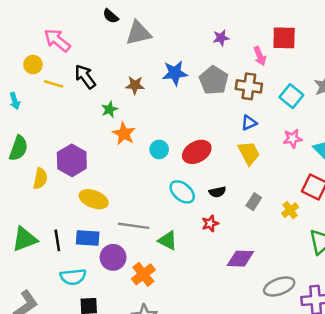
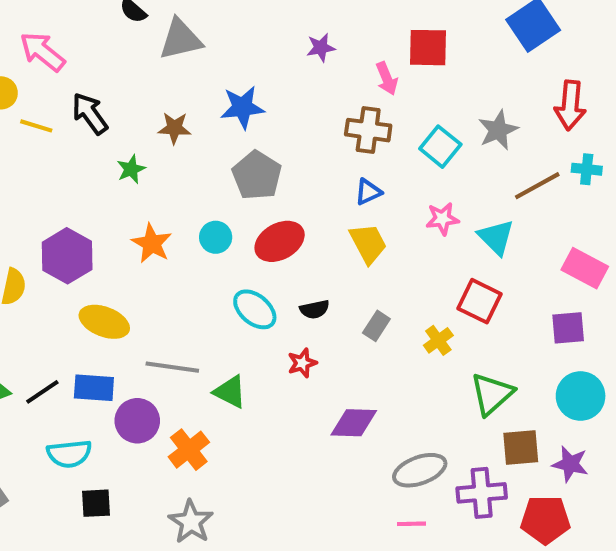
gray pentagon: (214, 80) -> (257, 175), moved
orange star: (124, 134) -> (152, 243), moved
black line: (57, 240) -> (42, 392), turned 65

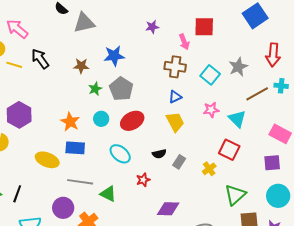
green star: (131, 169) -> (95, 89), moved
purple hexagon: (67, 256) -> (19, 115), moved
black semicircle: (315, 309) -> (159, 154), moved
blue rectangle: (94, 388) -> (75, 148), moved
black line: (42, 392) -> (17, 194), turned -36

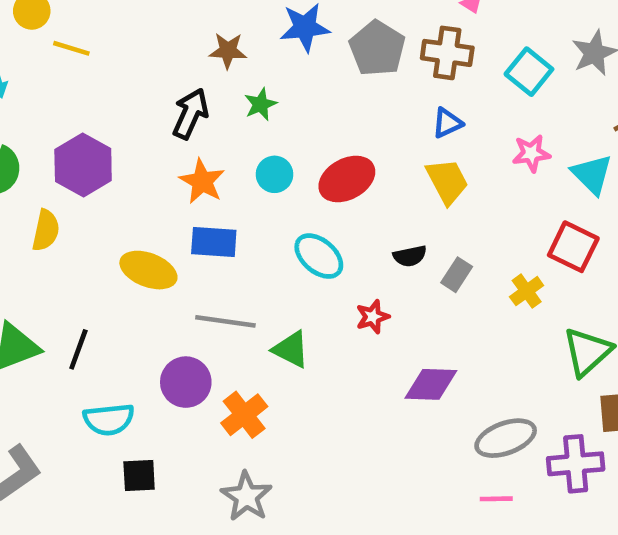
black arrow: (40, 59) -> (190, 114), moved, turned 60
gray pentagon: (121, 89) -> (377, 48), moved

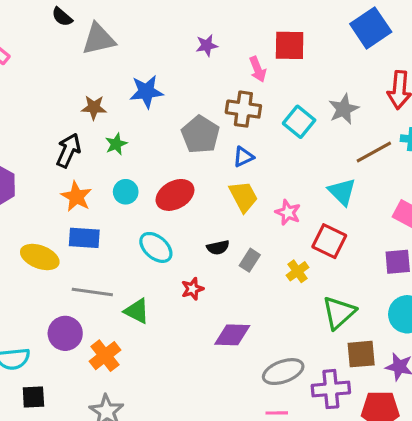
gray pentagon: (377, 48) -> (200, 135), moved
pink star: (531, 153) -> (288, 212), moved, turned 30

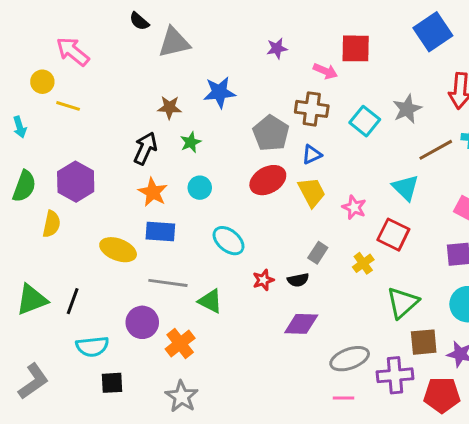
pink arrow: (258, 69) -> (325, 71), turned -45
red ellipse: (175, 195) -> (268, 180), moved
black semicircle: (218, 247) -> (298, 280), moved

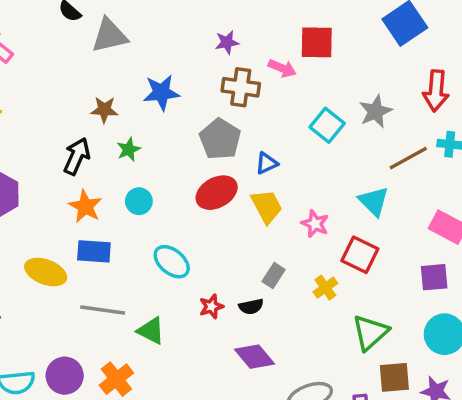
brown cross: (312, 109) -> (241, 87), moved
purple circle: (142, 322) -> (65, 376), moved
purple diamond: (301, 324) -> (255, 357), turned 48

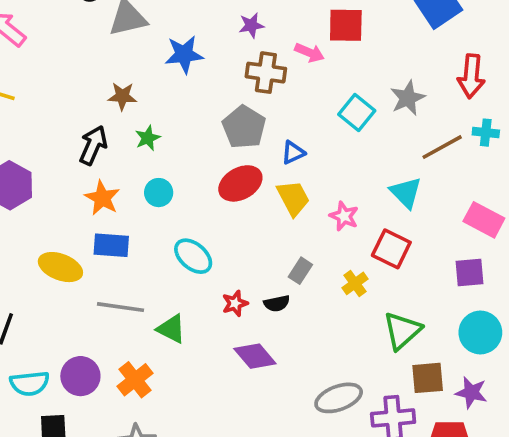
blue star: (161, 92) -> (184, 54), moved
purple diamond: (255, 357) -> (255, 356), moved

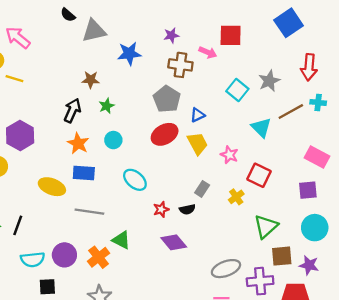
cyan triangle: (406, 193) -> (261, 127), moved
green triangle: (171, 329) -> (121, 240), moved

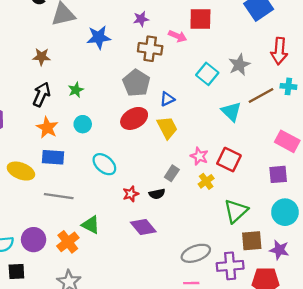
brown star: (91, 80) -> (42, 57), moved
pink star: (229, 155) -> (199, 156), moved

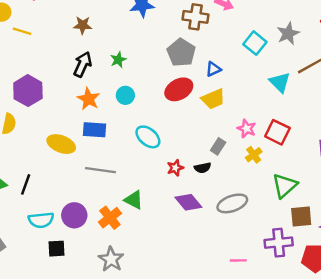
yellow trapezoid: (167, 128) -> (213, 99), turned 95
gray ellipse: (196, 253) -> (232, 203), moved

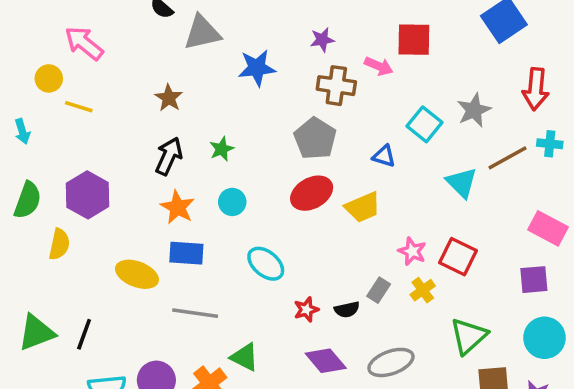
brown star: (83, 25) -> (169, 98), turned 30
blue triangle: (213, 69) -> (384, 156), moved, turned 42
gray rectangle: (218, 146) -> (379, 290), moved

